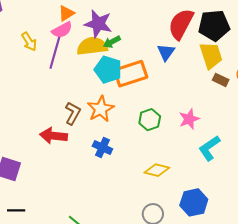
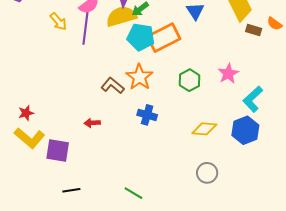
brown L-shape: (73, 113) -> (113, 86), turned -70
red arrow: (54, 136) -> (92, 123), moved, size x0.6
blue hexagon: (194, 202) -> (245, 130), moved

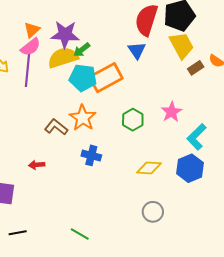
brown rectangle: (254, 30) -> (196, 68), turned -49

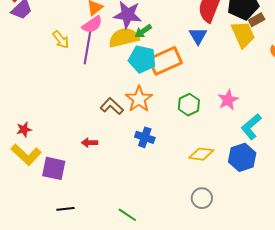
brown rectangle: (196, 68) -> (257, 20), moved

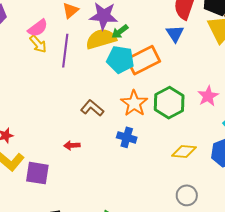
pink semicircle: (92, 25) -> (38, 28), moved
orange star: (139, 99) -> (134, 103), moved
green hexagon: (189, 105) -> (169, 103), size x1.4

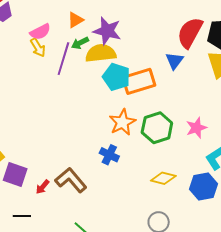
green arrow: (120, 32) -> (80, 43), moved
brown L-shape: (92, 108) -> (71, 180), moved, size x1.4
red arrow: (72, 145) -> (43, 187), moved, turned -56

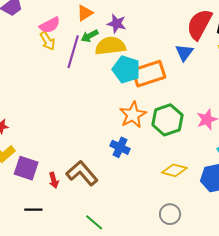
purple star: (107, 31) -> (117, 24), size x0.7
red arrow: (43, 187) -> (54, 180), turned -56

